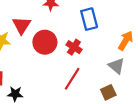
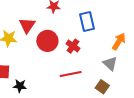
red line: (72, 79) -> (71, 74), turned 45
brown square: (108, 92) -> (102, 87), turned -32

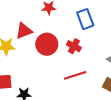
red triangle: (27, 25) -> (24, 31), turned 42

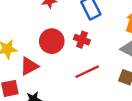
red triangle: (24, 31) -> (29, 66), moved

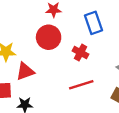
red circle: (52, 41) -> (49, 37), moved

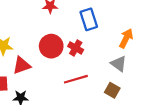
red circle: (49, 37) -> (51, 46), moved

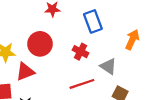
red circle: (51, 46) -> (40, 44), moved
gray triangle: (119, 64) -> (108, 66), moved

